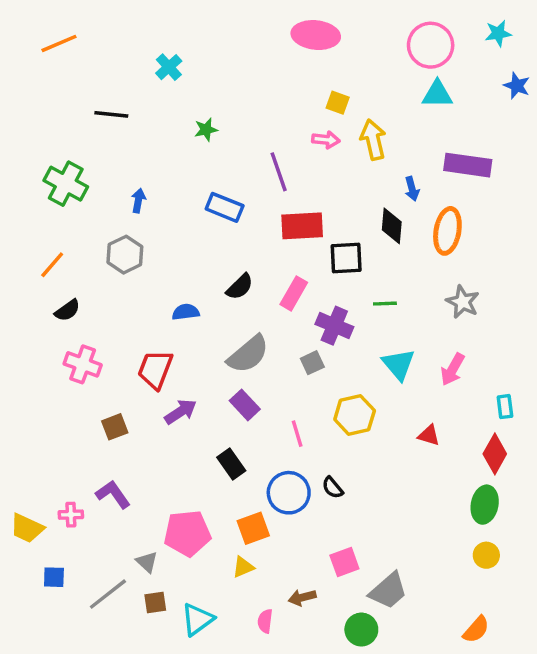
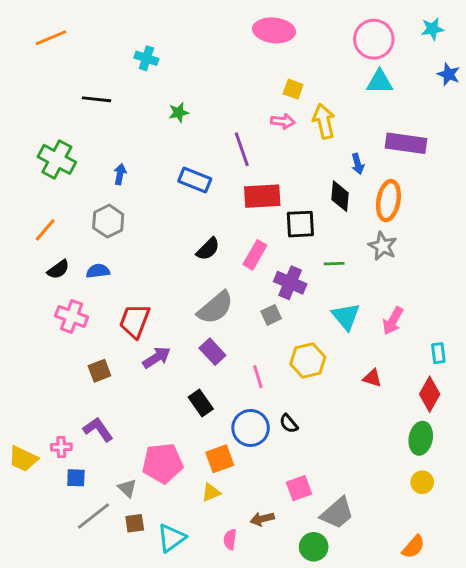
cyan cross: (169, 67) -> (146, 58), turned -30
gray star: (463, 302) -> (383, 246), moved
blue semicircle: (186, 312) -> (98, 271), moved
blue square: (54, 577) -> (76, 478), moved

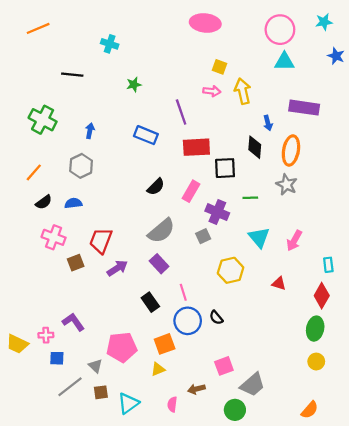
brown square: (99, 371) -> (76, 263), moved
pink line: (258, 377) -> (183, 292), moved

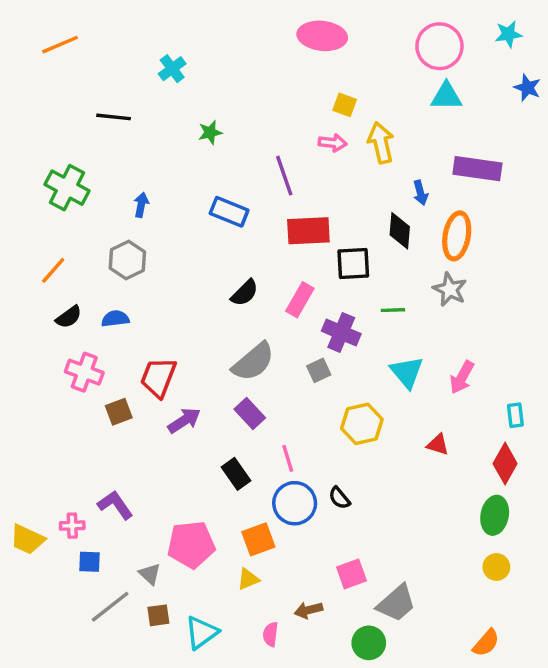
cyan cross: (110, 44) -> (172, 69), turned 35

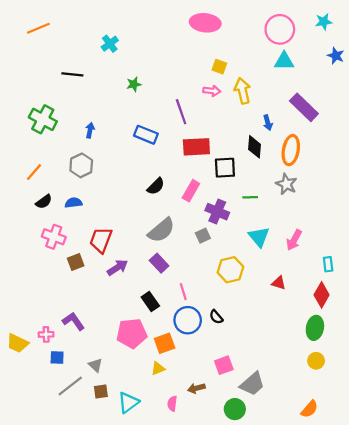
purple rectangle: (477, 169) -> (304, 107), turned 36
pink pentagon: (191, 545) -> (132, 333), moved

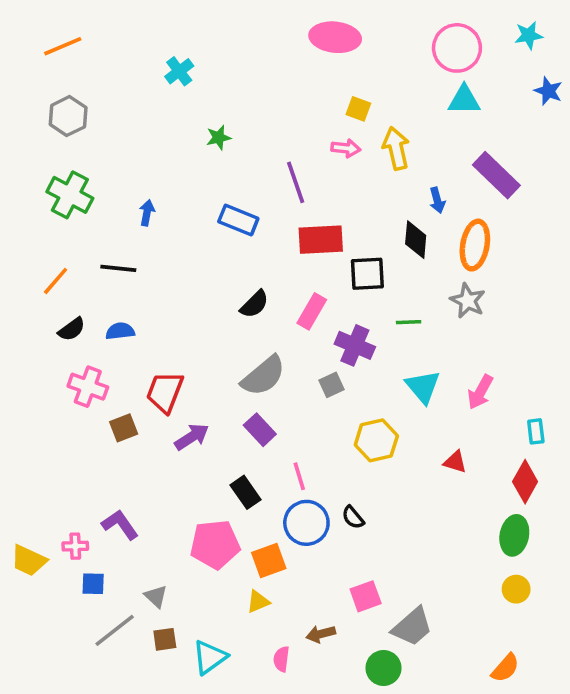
black line: (72, 74) -> (118, 268), moved
gray hexagon: (81, 165) -> (68, 116), moved

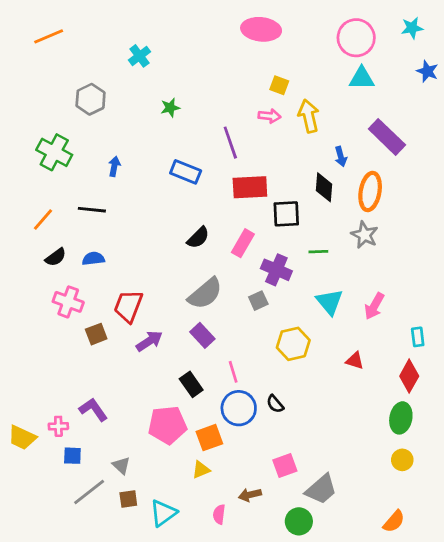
gray hexagon: (68, 116) -> (91, 99), moved

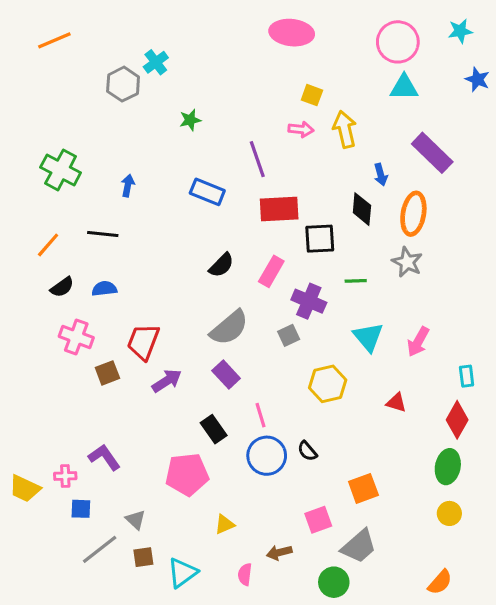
gray hexagon: (91, 99) -> (123, 84), moved
orange square: (209, 438) -> (363, 488), moved

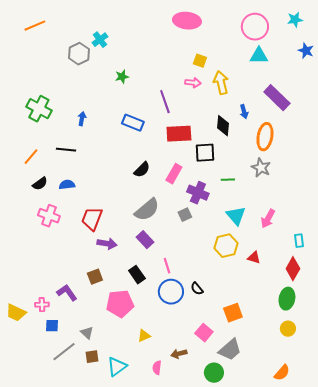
black diamond: (362, 209) -> (223, 126), moved
brown square: (107, 373) -> (95, 277), moved
purple arrow: (167, 381) -> (107, 244), turned 42
yellow hexagon: (328, 384) -> (226, 246), moved
pink square: (318, 520) -> (204, 333), turned -30

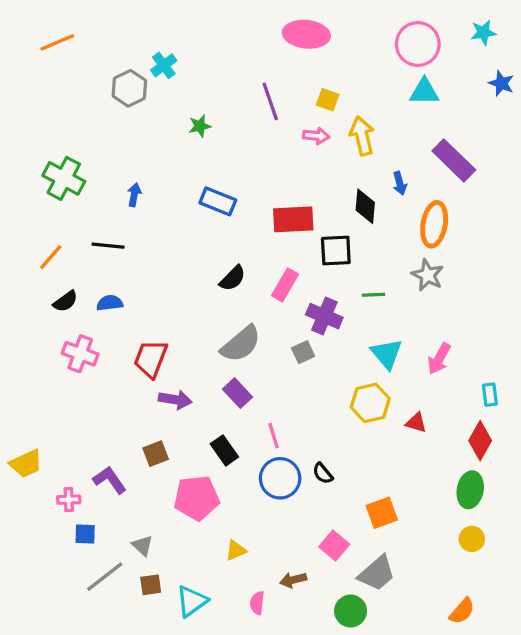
purple line: (165, 102) -> (270, 101), moved
yellow trapezoid: (16, 313) -> (26, 464), moved, turned -50

